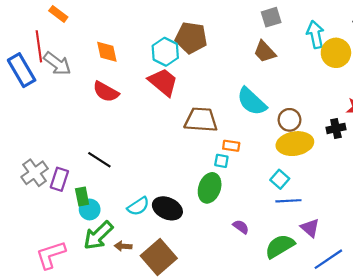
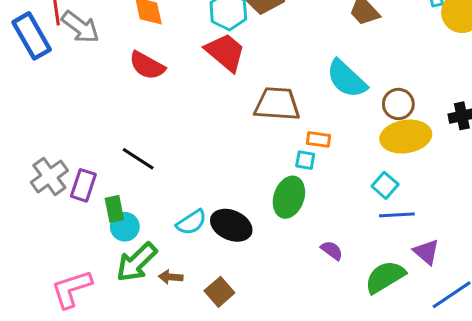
brown square: (159, 257) -> (219, 292), size x0.6

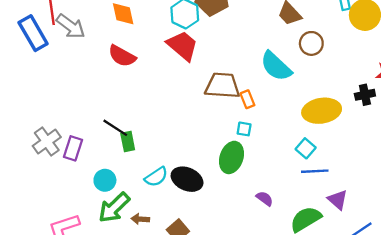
brown circle: (398, 104) -> (311, 43), moved
orange rectangle: (318, 139) -> (247, 99), moved, turned 60
green rectangle: (114, 209) -> (128, 141), moved

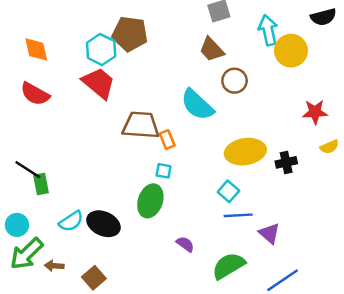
black cross: (365, 95) -> (286, 162), moved
purple triangle: (338, 200) -> (269, 233), moved

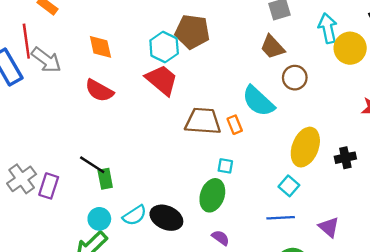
orange rectangle: (167, 140) -> (235, 125), moved
yellow ellipse: (245, 152) -> (305, 147), turned -60
blue line: (238, 215) -> (281, 218), moved
cyan circle: (17, 225) -> (99, 219), moved
purple semicircle: (185, 244) -> (221, 238), moved

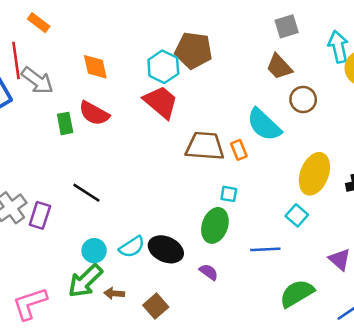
green rectangle: (105, 179) -> (65, 123), moved
blue line: (281, 218) -> (265, 249), moved
purple semicircle: (221, 238) -> (209, 272), moved

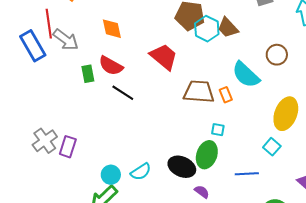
cyan hexagon: (163, 67) -> (207, 29), moved
brown trapezoid: (279, 67) -> (228, 28), moved
black line: (86, 193) -> (123, 93), moved
black ellipse: (166, 249) -> (182, 167), moved

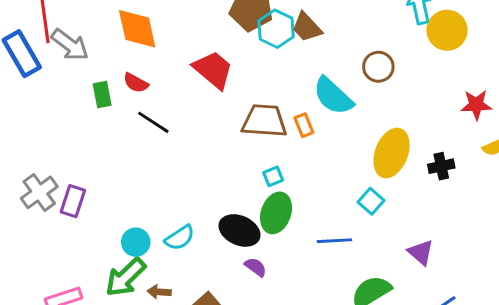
orange diamond: (112, 29) -> (137, 29), size x1.4
red semicircle: (111, 66) -> (136, 83), size x0.7
cyan square: (218, 130) -> (273, 176), moved, turned -32
purple semicircle: (202, 192) -> (256, 267), moved

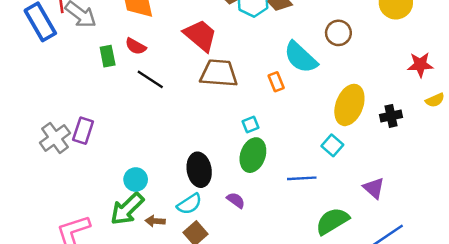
brown trapezoid: (264, 121) -> (219, 73), moved
purple rectangle: (73, 201) -> (83, 131), moved
black ellipse: (240, 230) -> (199, 170), moved, turned 56
cyan semicircle: (180, 238) -> (189, 204), moved

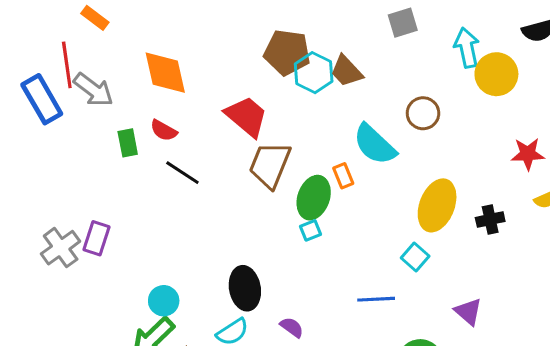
brown trapezoid: (219, 73) -> (270, 165), turned -72
green ellipse: (253, 155) -> (314, 198), moved

